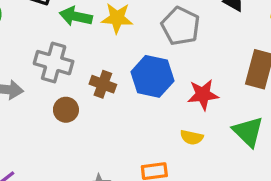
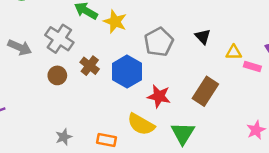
yellow semicircle: (192, 137) -> (141, 124), size x1.6

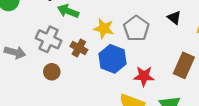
yellow star: (115, 22) -> (104, 28), moved
brown cross: (90, 66) -> (79, 48), moved

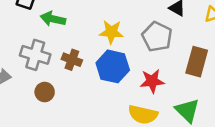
yellow star: (104, 28) -> (111, 32), moved
gray pentagon: (136, 28) -> (157, 37), moved

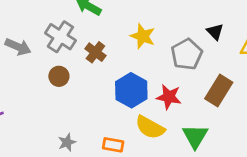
blue hexagon: (113, 66) -> (131, 90), moved

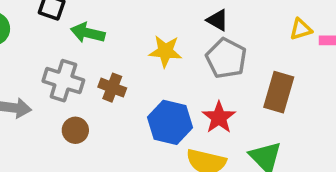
black triangle: (215, 32) -> (218, 20), moved
red star: (169, 97) -> (219, 117), turned -30

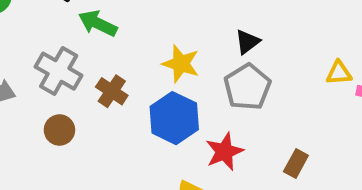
black triangle: (218, 20) -> (247, 42), turned 40
brown rectangle: (279, 92) -> (296, 164), moved, size x0.6
blue hexagon: (170, 122) -> (174, 118), moved

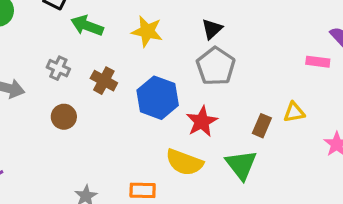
yellow star: (181, 64) -> (147, 31), moved
gray cross: (59, 71) -> (58, 68), size x0.6
yellow triangle: (339, 73) -> (294, 112), moved

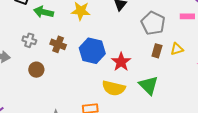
gray pentagon: (216, 66) -> (153, 23), moved
brown rectangle: (262, 126) -> (157, 51), moved

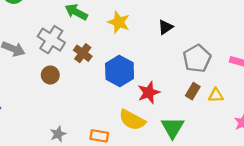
gray cross: (29, 40) -> (51, 40), size x1.6

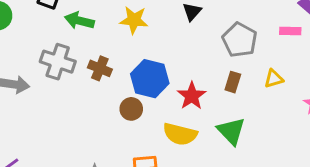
brown circle: (50, 75) -> (131, 109), moved
brown rectangle: (193, 91) -> (233, 82), moved

